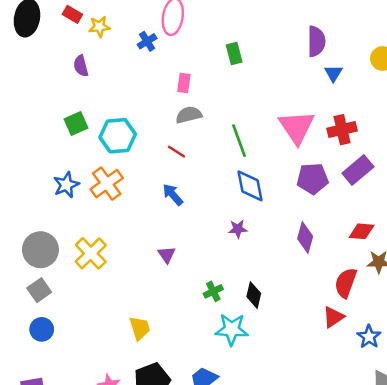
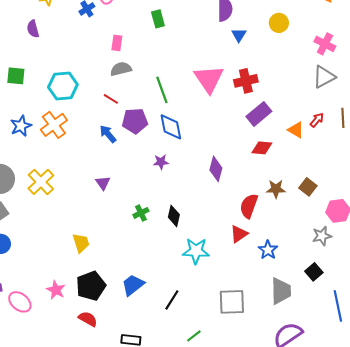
green square: (76, 123) -> (16, 76), moved, turned 30
purple pentagon: (313, 179) -> (135, 121), moved
red diamond: (362, 231) -> (262, 148), moved
cyan star: (232, 329) -> (196, 251), moved

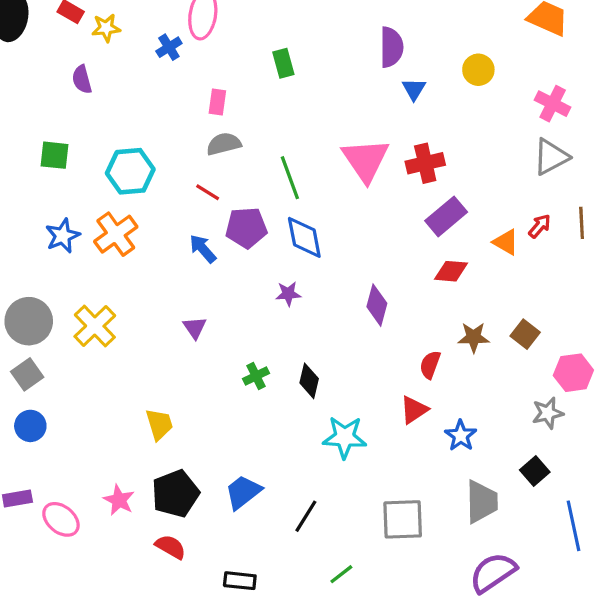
red semicircle: (249, 206) -> (430, 365), size x0.7

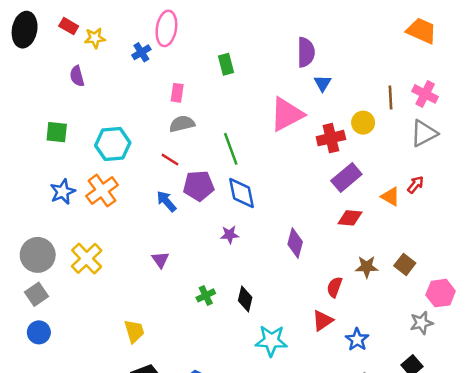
yellow circle: (478, 70) -> (363, 123), moved
pink triangle: (366, 160) -> (287, 114), moved, turned 36
brown line: (582, 223) -> (390, 98), moved

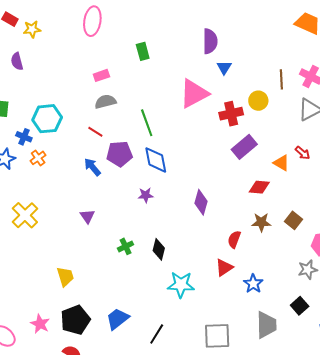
blue cross: (141, 52) -> (24, 137), moved, turned -35
pink rectangle: (177, 93) -> (101, 75), turned 63
red arrow: (416, 185) -> (303, 153), turned 91
orange cross: (102, 191) -> (38, 158), size x0.6
red diamond: (350, 218) -> (259, 187), moved

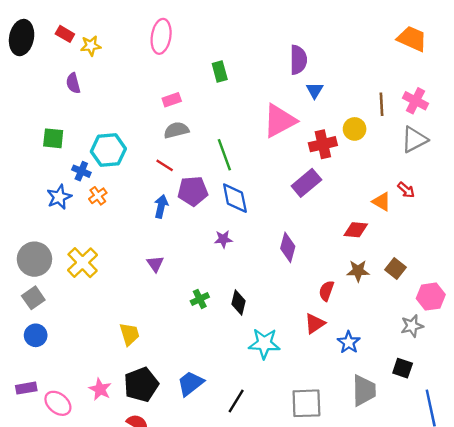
purple rectangle: (244, 147) -> (306, 183), moved
blue arrow: (92, 167) -> (161, 206), turned 54
black square: (300, 306) -> (403, 368), turned -30

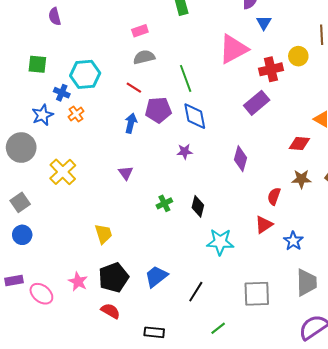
gray circle: (34, 259) -> (21, 148), moved

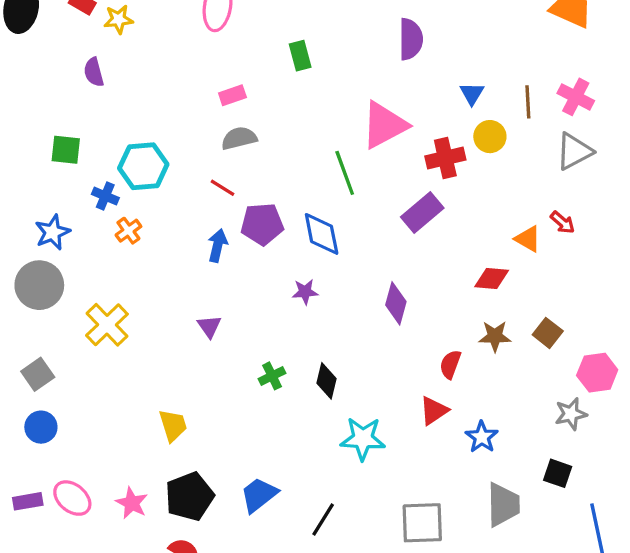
blue triangle: (264, 23) -> (472, 94), moved
green line: (186, 78) -> (345, 173), moved
blue star: (42, 115) -> (52, 232), moved
pink ellipse: (41, 294) -> (72, 498), moved

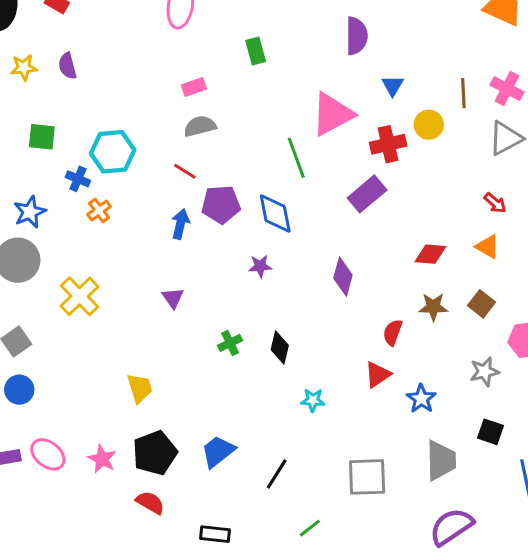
yellow star: (119, 19) -> (24, 67), moved
blue triangle: (472, 94) -> (393, 86), moved
orange triangle: (528, 239) -> (487, 247), moved
gray star: (571, 414) -> (484, 372), moved
cyan star: (363, 439) -> (313, 400), size x0.6

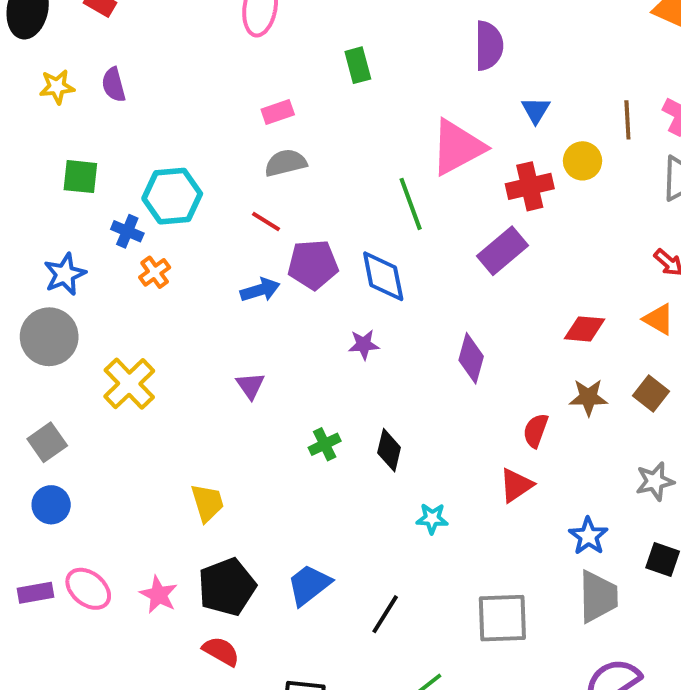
blue arrow: (180, 224) -> (260, 290), turned 60
blue star: (421, 399) -> (588, 536), moved

